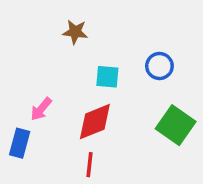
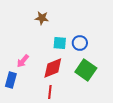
blue circle: (159, 66) -> (80, 43), moved
green square: (176, 125) -> (86, 70), moved

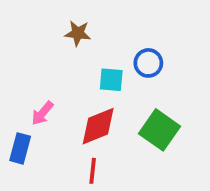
blue circle: (80, 43) -> (148, 63), moved

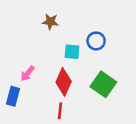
red diamond: (98, 126) -> (64, 82), turned -44

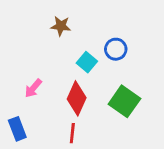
cyan square: (72, 52) -> (87, 62), turned 35
blue rectangle: (13, 96) -> (17, 129), moved, turned -36

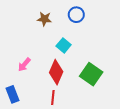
blue circle: (116, 49) -> (76, 15), moved

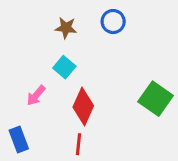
cyan square: (64, 45) -> (64, 67), moved
green square: (91, 74) -> (156, 99), moved

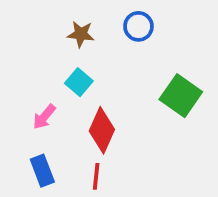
green square: (156, 99) -> (181, 96), moved
blue rectangle: (19, 139) -> (42, 171), moved

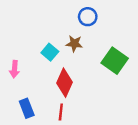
brown star: (81, 34) -> (74, 44), moved
pink arrow: (44, 117) -> (14, 69), moved, turned -35

